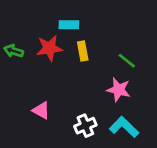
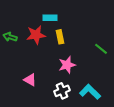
green line: (127, 61) -> (101, 49), moved
pink star: (119, 90) -> (67, 65), moved, turned -30

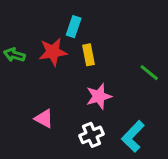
cyan rectangle: (50, 18) -> (74, 27), turned -72
cyan L-shape: (90, 92) -> (133, 136), turned -90

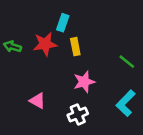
cyan L-shape: (133, 136) -> (126, 103), moved

